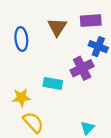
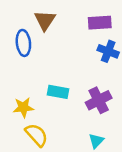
brown triangle: (57, 27) -> (45, 20), moved
purple cross: (82, 68) -> (99, 100), moved

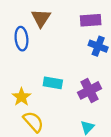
yellow star: (23, 107) -> (21, 97), turned -30

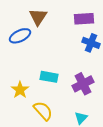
blue ellipse: (21, 39) -> (20, 36), turned 70
yellow semicircle: (33, 122) -> (43, 111), moved

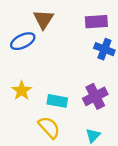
cyan rectangle: (49, 77) -> (57, 101), moved
yellow star: (20, 90) -> (22, 91), moved

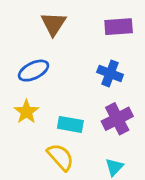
blue ellipse: (23, 41) -> (34, 71), moved
blue cross: (104, 49) -> (110, 73), moved

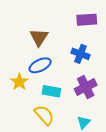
brown triangle: (53, 24) -> (39, 37), moved
blue ellipse: (34, 71) -> (40, 65), moved

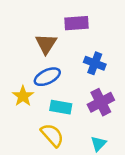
purple rectangle: (87, 20) -> (76, 23), moved

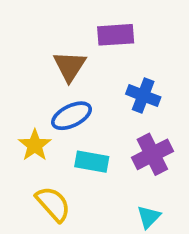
yellow semicircle: (52, 135) -> (53, 204), moved

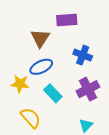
yellow star: (35, 145) -> (20, 84), turned -30
cyan rectangle: (92, 162) -> (53, 93), turned 36

